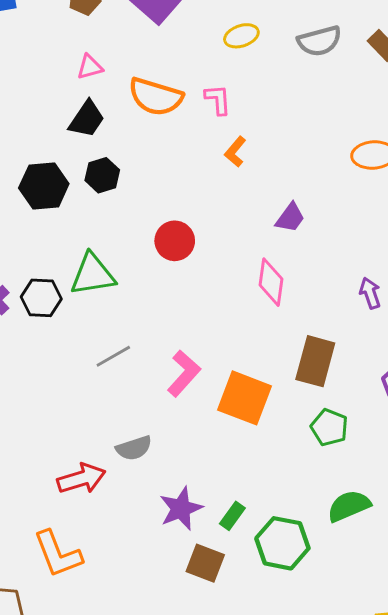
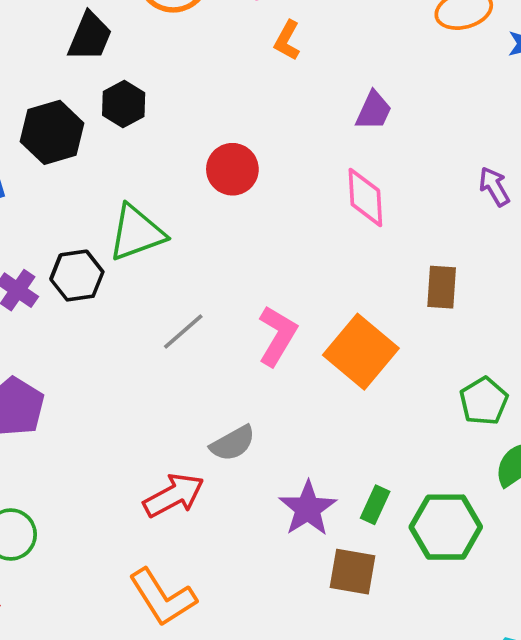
brown rectangle: (315, 361) -> (442, 287), size x0.7
orange square: (244, 398) -> (361, 352), turned 30
green pentagon: (329, 427) -> (484, 401), moved, turned 30

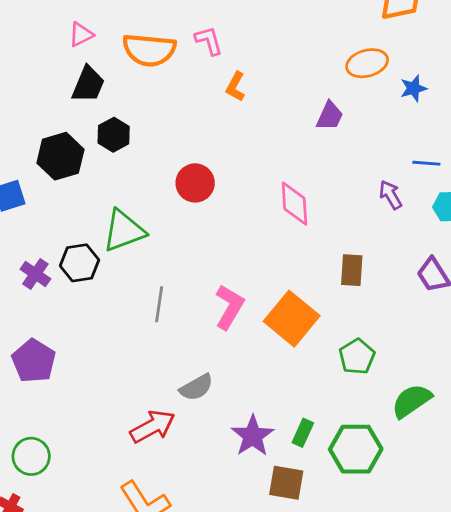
purple trapezoid: (374, 111) -> (330, 116), moved
gray line: (183, 332) -> (159, 304), turned -40
green pentagon: (484, 401) -> (357, 357), moved

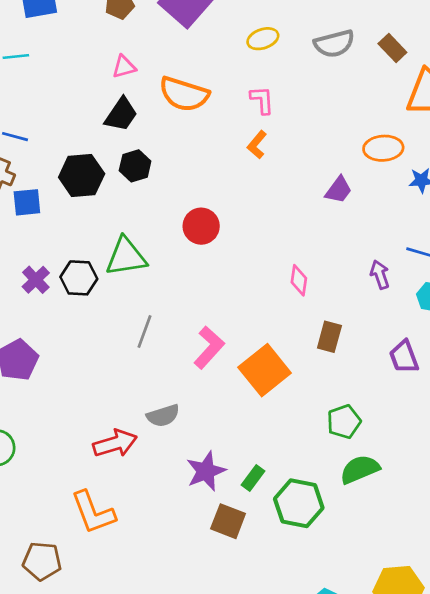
pink L-shape: (209, 41) -> (262, 100), moved
pink diamond: (294, 204) -> (299, 280), moved, size x0.7
green pentagon: (357, 357) -> (344, 422), moved

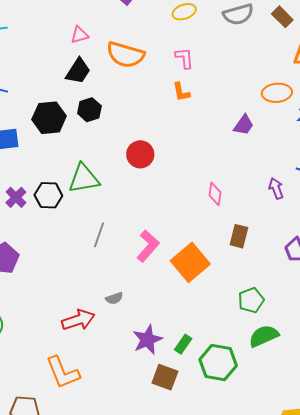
orange L-shape: (257, 145) -> (181, 92), turned -50
gray semicircle: (163, 416) -> (114, 298), size x0.7

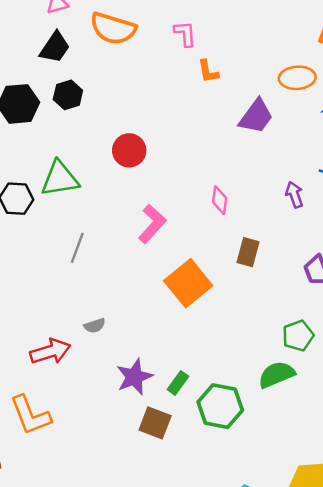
orange L-shape: (181, 92) -> (208, 71), moved
purple trapezoid: (244, 125) -> (256, 116), size x1.4
pink L-shape: (148, 246) -> (152, 224), moved
green pentagon: (251, 300) -> (298, 336), moved

